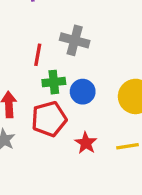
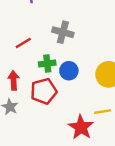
red line: (38, 55) -> (23, 43), moved, turned 49
red star: (86, 143) -> (81, 127), moved, size x1.5

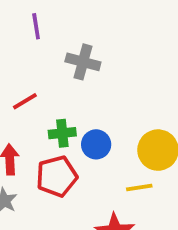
gray cross: (63, 32) -> (83, 62), moved
yellow line: (103, 112) -> (139, 188), moved

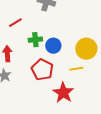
red pentagon: (57, 176) -> (42, 70), moved, turned -30

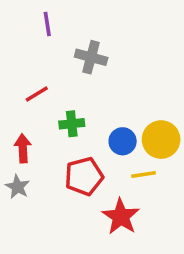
blue circle: (53, 46) -> (123, 141), moved
red pentagon: (42, 70) -> (84, 176), turned 30

